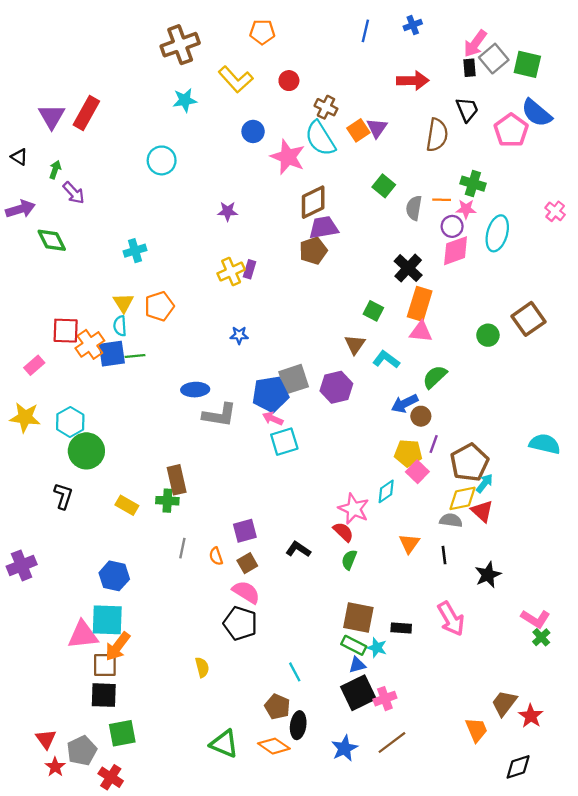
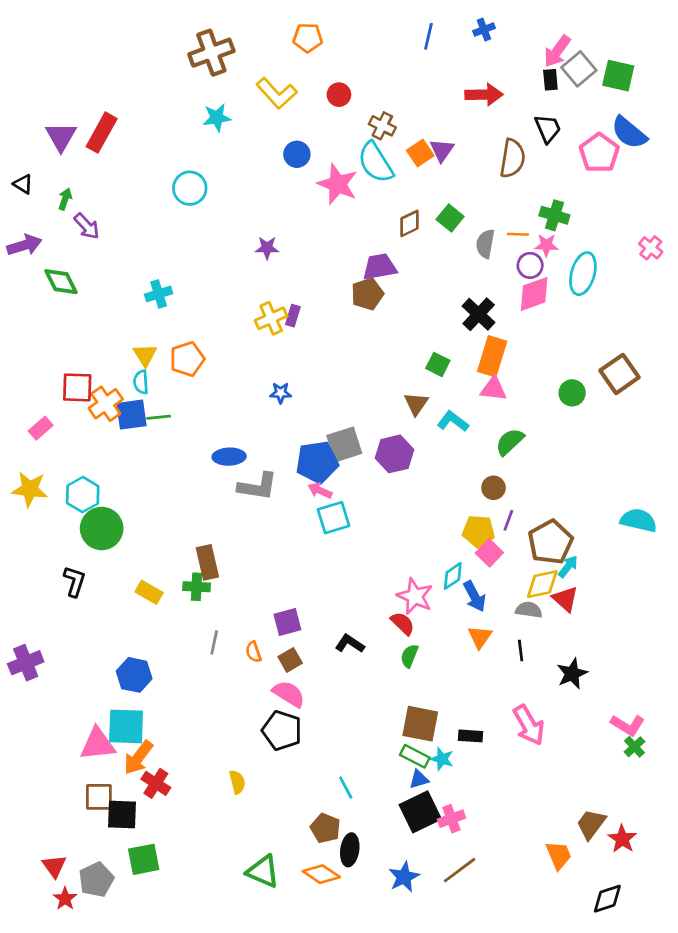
brown diamond: (313, 202) -> (409, 223), moved, size x0.7
blue arrow: (405, 403) -> (474, 596), moved, turned -92
brown square: (105, 665) -> (99, 797), moved
red cross: (111, 777) -> (156, 783), moved

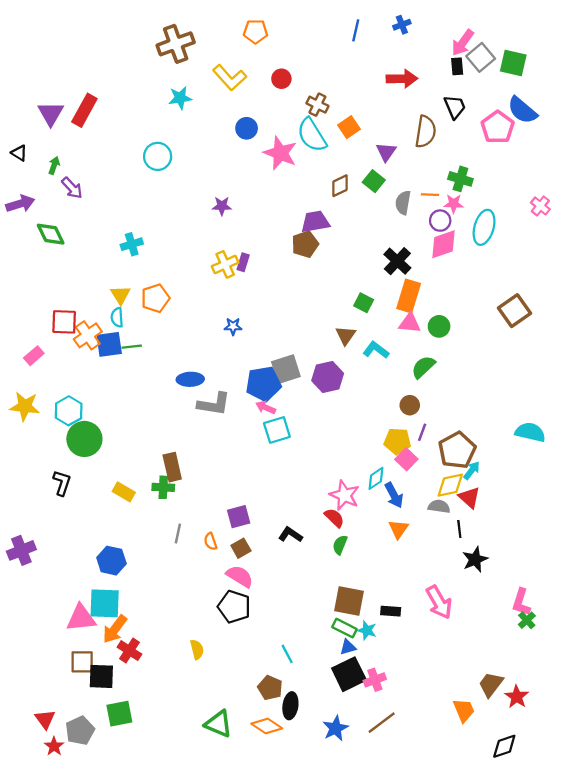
purple triangle: (442, 150) -> (386, 152), moved
green circle: (572, 393) -> (439, 326), moved
black line: (521, 650) -> (459, 529), moved
pink L-shape: (628, 725) -> (521, 602), turned 76

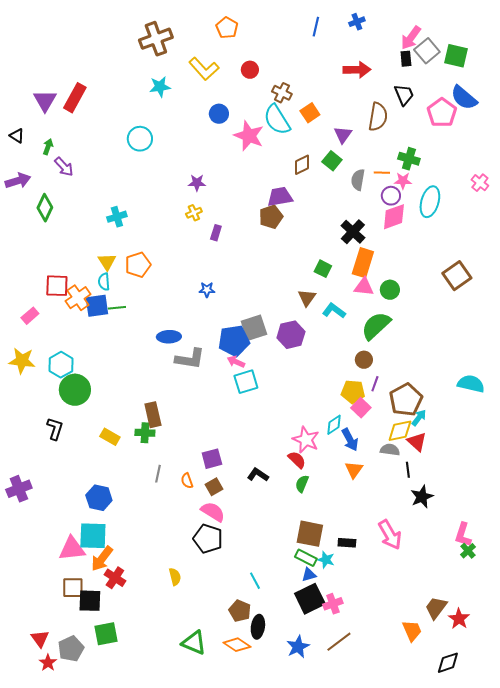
orange pentagon: (256, 31) -> (227, 28), turned 30
green diamond: (51, 234) -> (45, 208), turned 52
yellow cross: (225, 264) -> (194, 213), moved, size x0.7
green semicircle: (423, 367) -> (376, 326), size x1.4

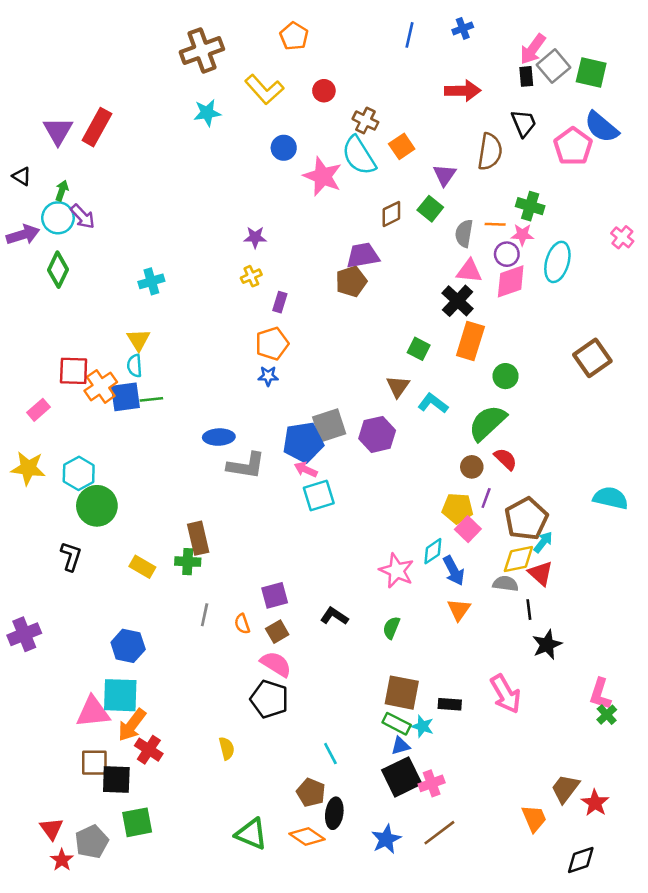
cyan circle: (140, 139) -> (58, 218), moved
orange pentagon: (138, 265) -> (272, 344), moved
pink triangle: (364, 287) -> (469, 271), moved
red semicircle: (297, 460) -> (506, 459), moved

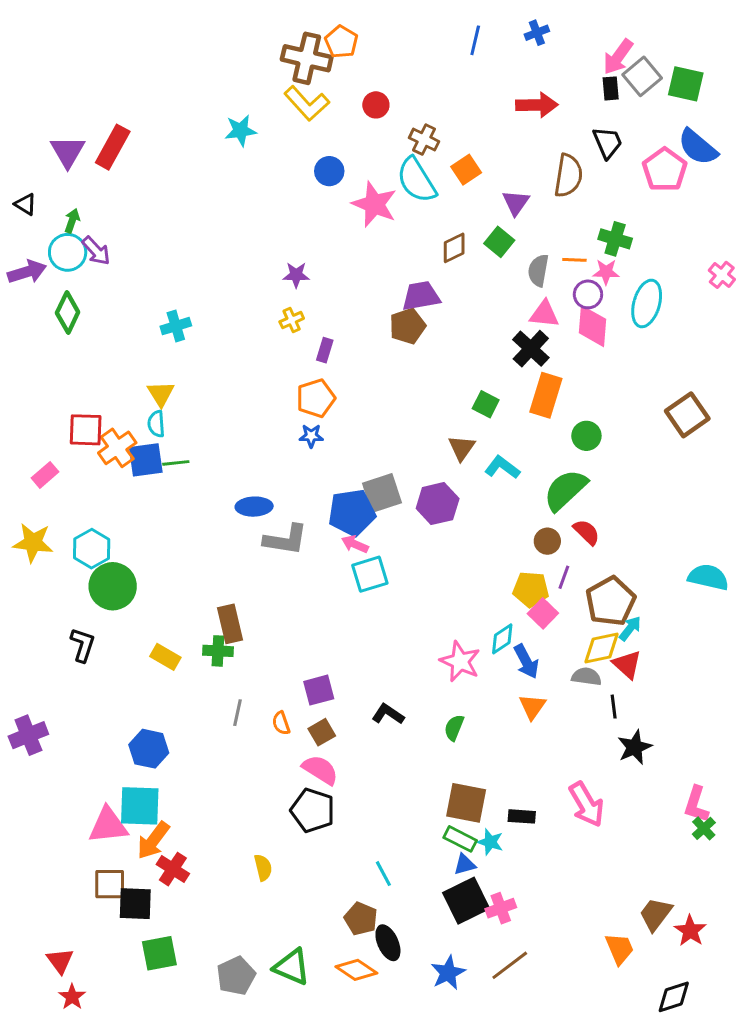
brown cross: (202, 50) -> (307, 58), moved, turned 33
pink diamond: (511, 281) -> (592, 326), turned -66
black ellipse: (334, 813) -> (388, 943), turned -32
gray pentagon: (92, 842) -> (236, 976), moved

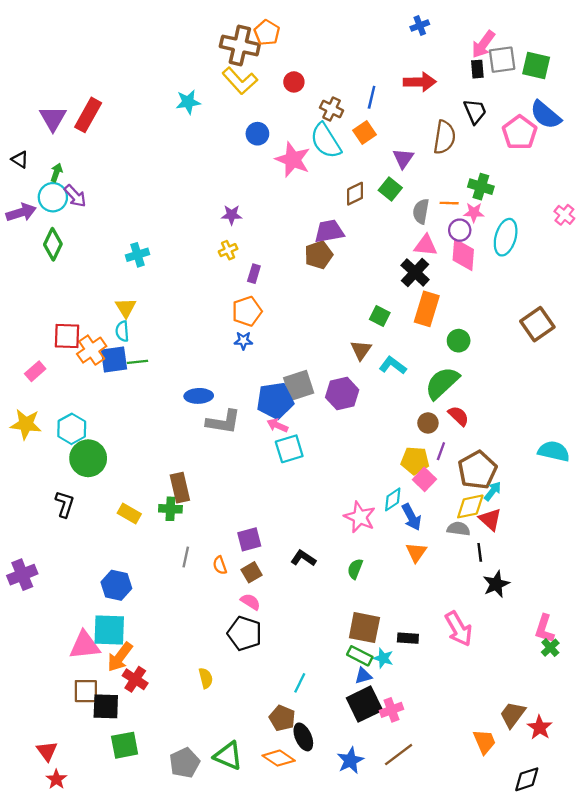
blue line: (475, 40) -> (372, 97), moved
gray square: (642, 76) -> (502, 60), turned 32
pink semicircle: (320, 770) -> (250, 602), size x0.7
cyan line: (383, 874) -> (300, 683), turned 54

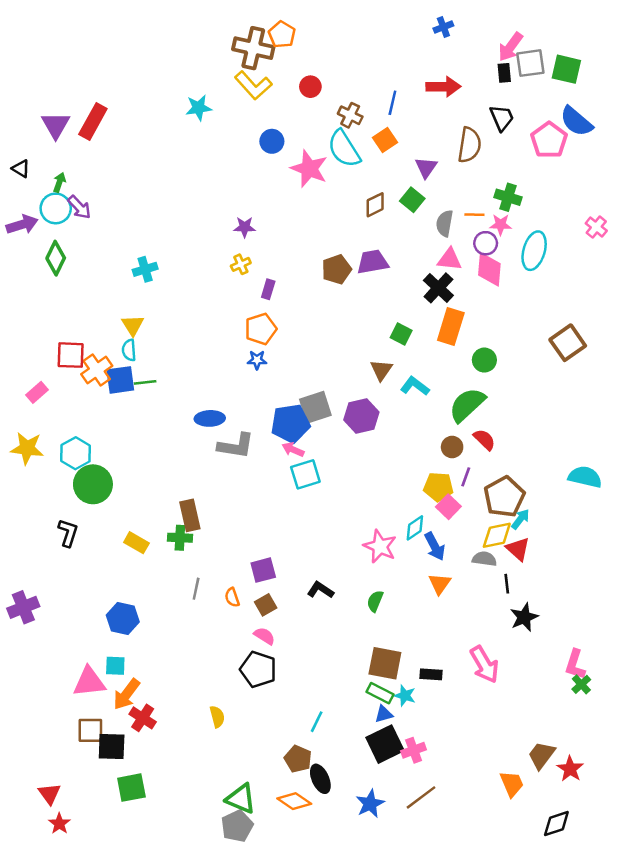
purple trapezoid: (329, 231) -> (373, 262), moved
cyan square: (109, 630) -> (115, 666), size x0.6
gray pentagon: (185, 763) -> (237, 826), moved

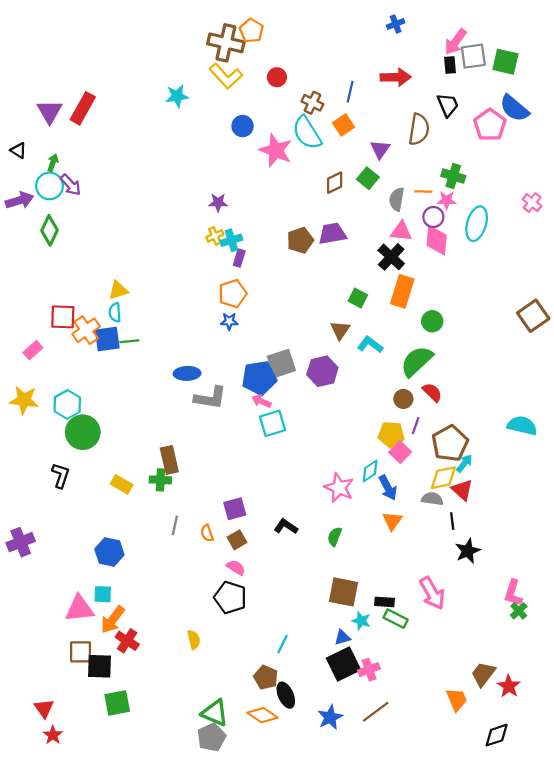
cyan cross: (145, 269) -> (231, 240), moved
yellow triangle: (133, 325) -> (118, 290), turned 45
brown square: (568, 343) -> (533, 316), moved
green rectangle: (380, 693) -> (396, 619), moved

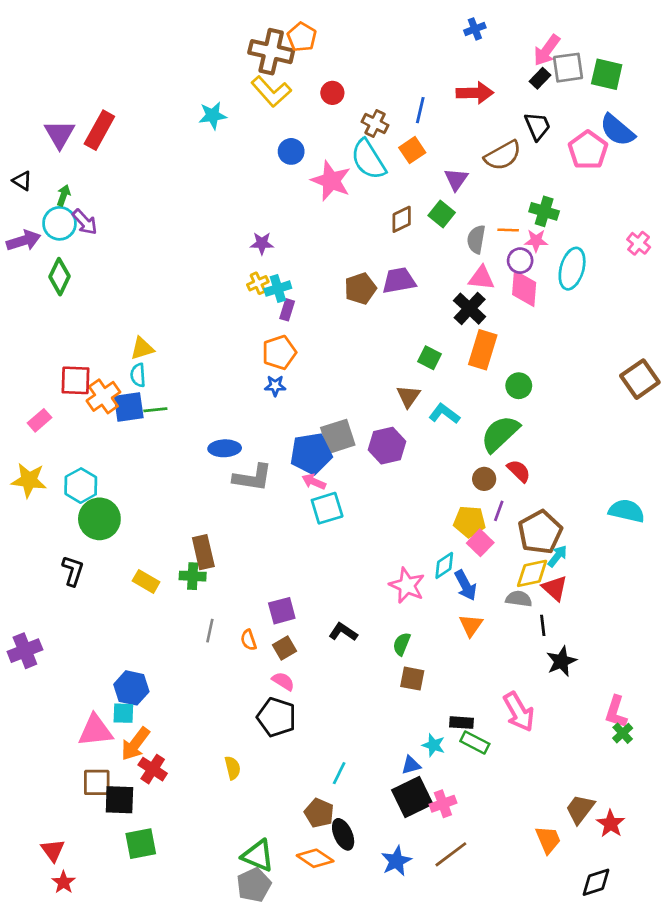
black rectangle: (450, 65) -> (540, 78), turned 49
brown semicircle: (419, 129) -> (503, 155), turned 52
blue hexagon: (109, 552) -> (131, 688), moved
brown square: (343, 592) -> (412, 679), moved, size x0.7

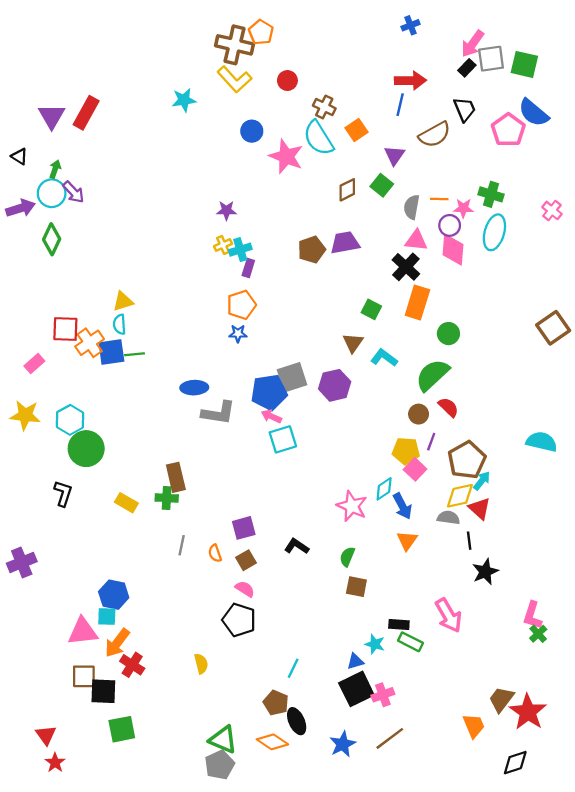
blue line: (420, 110) -> (400, 105), moved
green cross: (544, 211) -> (491, 194), moved
red star: (611, 824) -> (528, 712), size x1.5

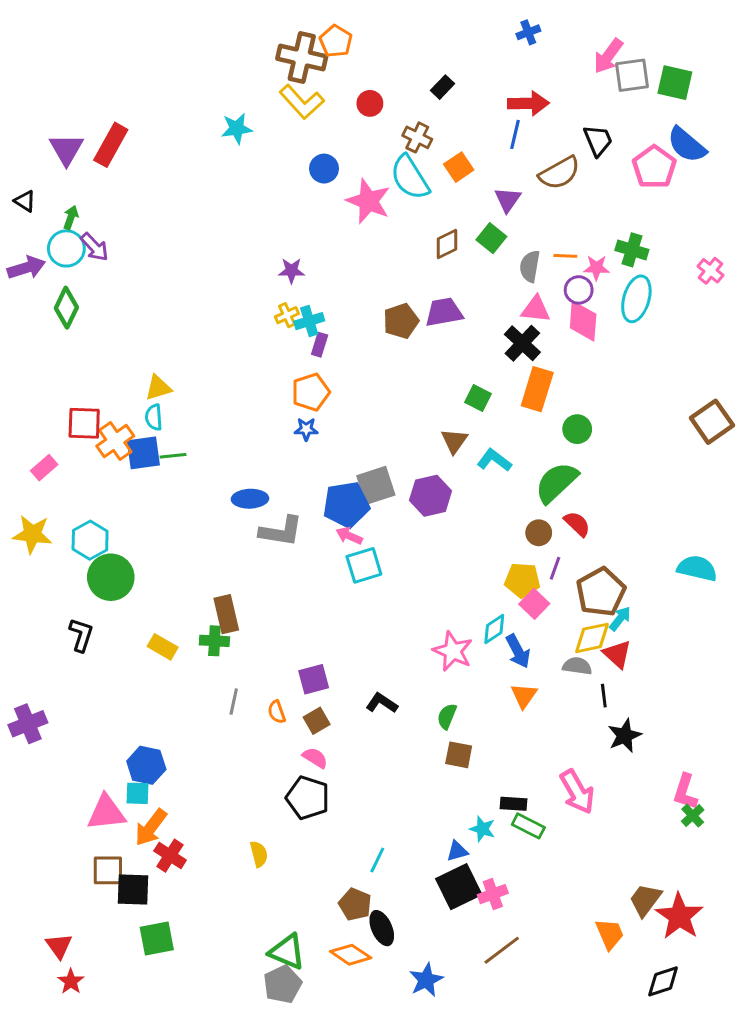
black rectangle: (467, 68) -> (442, 87), moved
blue star: (343, 744) -> (426, 980), moved

